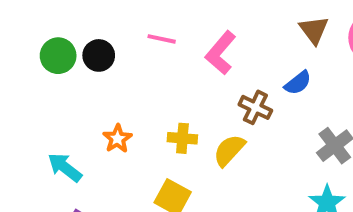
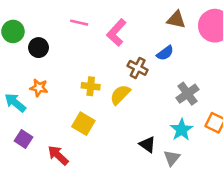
brown triangle: (314, 30) -> (176, 20), turned -42
black circle: (99, 55) -> (38, 48), moved
orange star: (117, 139) -> (39, 88), moved, turned -30

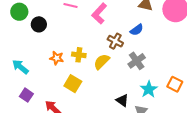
orange star: (39, 88) -> (57, 58), moved
gray cross: (187, 94) -> (137, 61), moved

